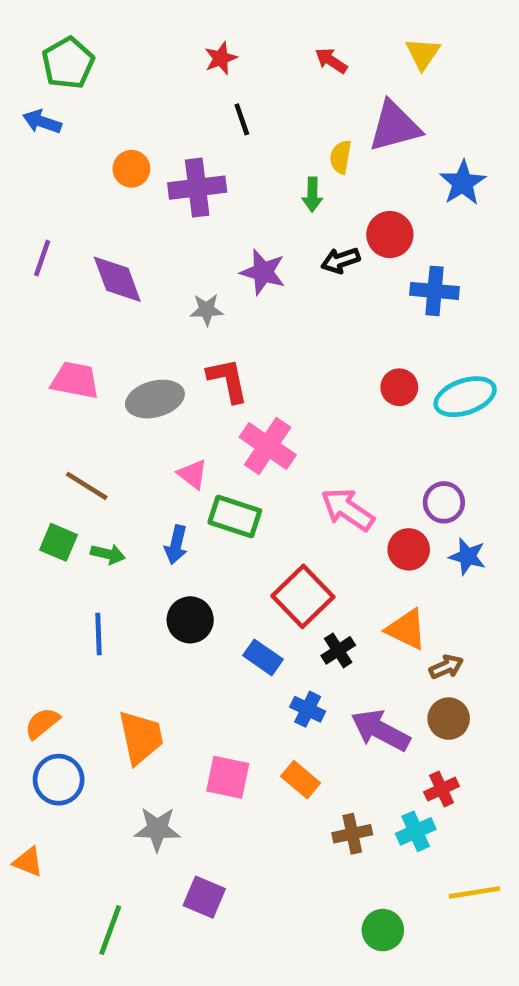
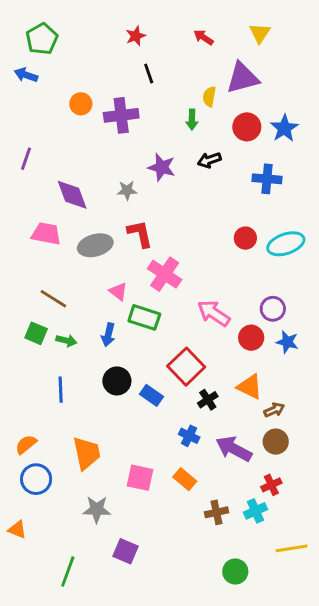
blue star: (463, 183) -> (284, 128), moved
red circle: (390, 235) -> (247, 127), moved
purple diamond: (117, 279) -> (72, 195), moved
blue rectangle: (263, 657) -> (152, 395), moved

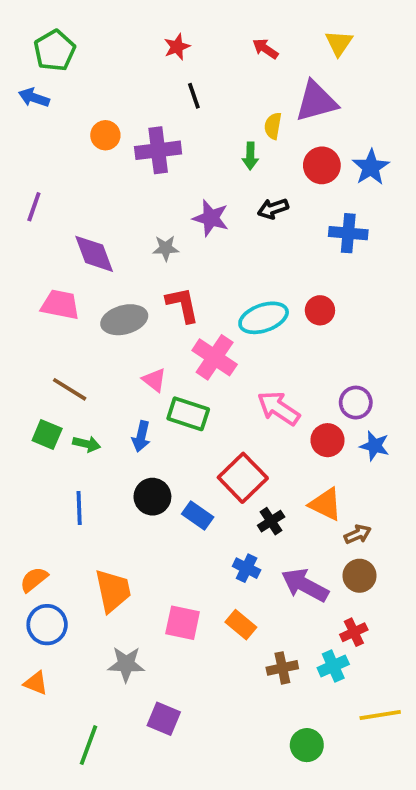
cyan ellipse: (286, 244) -> (264, 318), moved
orange triangle: (17, 530) -> (36, 683), moved

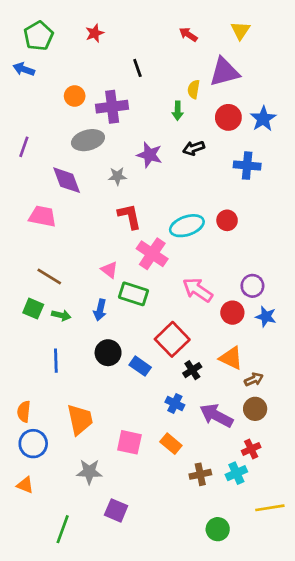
red star: (177, 47) -> (95, 33), moved
gray ellipse: (124, 320) -> (88, 140), moved
orange semicircle: (34, 579) -> (24, 412), turned -45

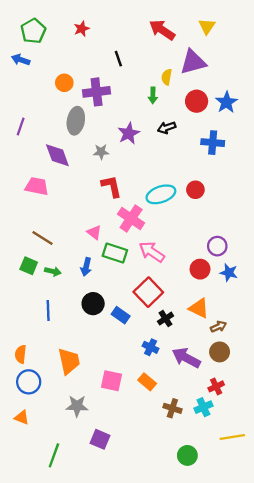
red arrow: (188, 34) -> (162, 30), size x1.6
gray ellipse: (88, 140) -> (76, 121), turned -65
purple star: (149, 155) -> (129, 133), turned 30
pink arrow: (198, 290) -> (152, 252), moved
brown cross: (200, 474) -> (172, 408), turned 30

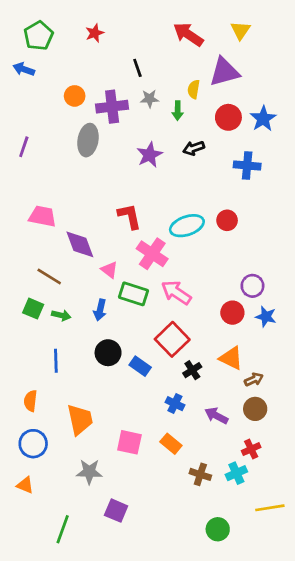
gray star: (101, 152) -> (149, 99), moved
purple diamond: (57, 155) -> (80, 244), moved
orange semicircle: (21, 354) -> (30, 401), moved
purple arrow: (186, 358) -> (216, 416), size x0.7

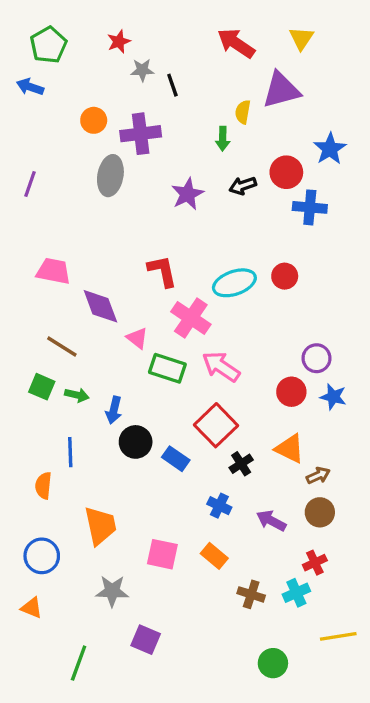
gray star: (149, 99) -> (142, 70), moved
red circle: (228, 117) -> (286, 172), moved
blue arrow: (100, 310) -> (114, 410), moved
orange semicircle: (30, 401) -> (43, 486), moved

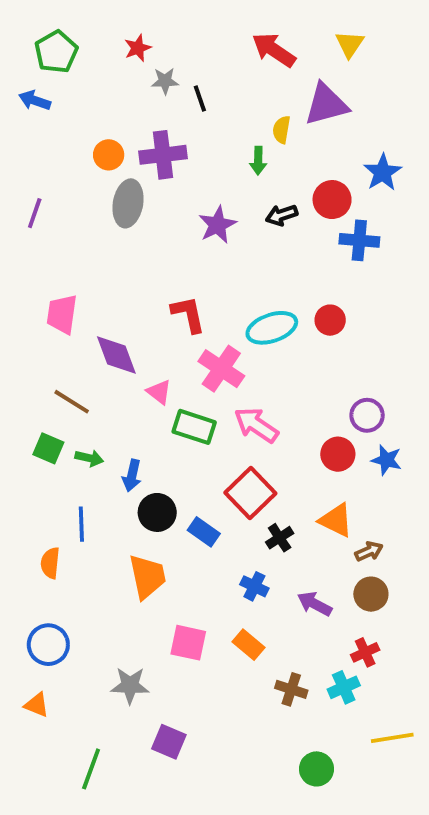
orange circle: (94, 120) -> (109, 155), moved
pink trapezoid: (53, 271) -> (62, 314), turned -93
orange trapezoid: (100, 526) -> (147, 577), moved

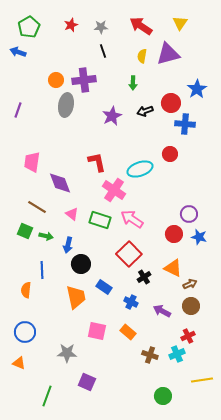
gray star: (165, 81) -> (101, 27), moved
yellow semicircle: (282, 130) -> (142, 56), moved
red circle: (330, 320) -> (170, 154), moved
pink triangle: (159, 392) -> (72, 214), moved
blue rectangle: (204, 532) -> (104, 287), moved

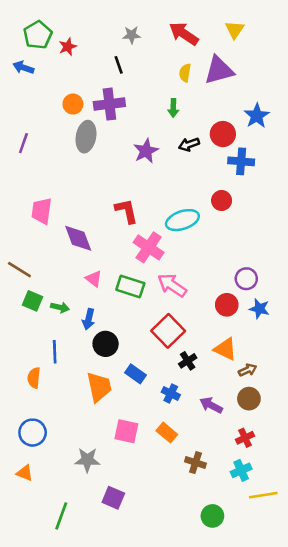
red star: (71, 25) -> (68, 47), moved
black line: (103, 51) -> (119, 65), moved
brown line: (37, 207) -> (19, 270), moved
cyan cross: (177, 354) -> (241, 470), moved

